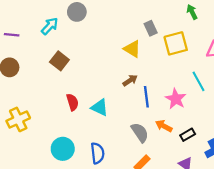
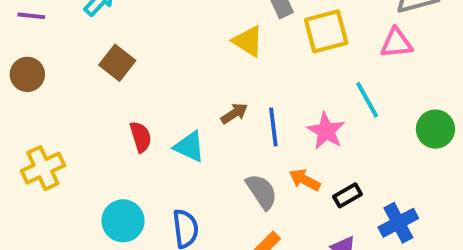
brown arrow: (130, 80) -> (234, 113), moved

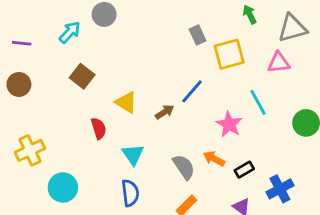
yellow triangle: (248, 41) -> (126, 102), moved
blue line: (273, 127) -> (192, 91), moved, turned 48
cyan triangle: (189, 147) -> (133, 155), moved, turned 30
cyan circle: (123, 221) -> (63, 187), moved

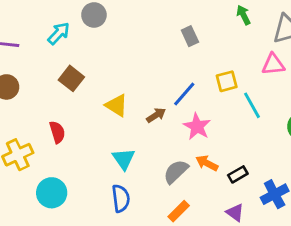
yellow square: (229, 54) -> (227, 81), moved, size x0.7
pink star: (229, 124) -> (197, 126), moved
red semicircle: (99, 128) -> (57, 132), moved
gray semicircle: (184, 167) -> (176, 172), turned -100

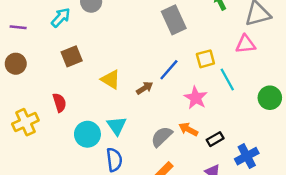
gray rectangle: (190, 36) -> (174, 20), size x1.6
brown square: (71, 78) -> (72, 56), turned 30
pink star: (197, 126) -> (196, 98), moved
cyan circle: (52, 193) -> (87, 134), moved

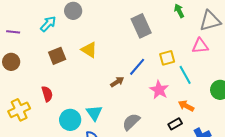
yellow triangle: (111, 79) -> (89, 50), moved
orange arrow: (188, 129) -> (186, 106), moved

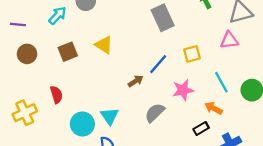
brown circle: (11, 62) -> (27, 54), moved
cyan line: (185, 75) -> (221, 82), moved
pink star: (159, 90) -> (183, 90), turned 30
gray semicircle: (131, 122) -> (155, 113), moved

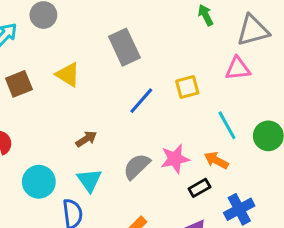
gray rectangle: (163, 18) -> (124, 47), moved
brown arrow: (136, 81) -> (86, 139), moved
pink star: (183, 90) -> (175, 159), moved
cyan triangle: (110, 116) -> (89, 180), moved

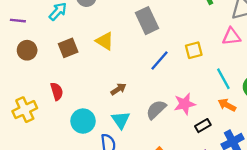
orange arrow: (216, 160) -> (227, 105), moved

